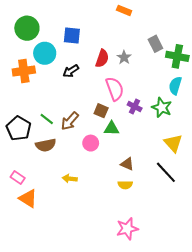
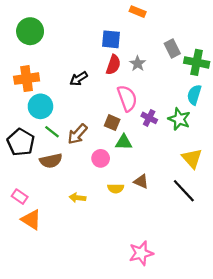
blue square: (72, 35) -> (111, 39), moved
cyan circle: (45, 53) -> (40, 106), moved
yellow semicircle: (125, 185) -> (116, 188), moved

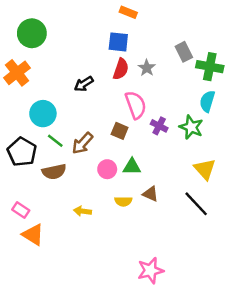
orange rectangle: (138, 12) -> (128, 12), moved
orange cross: (27, 79) -> (17, 73), moved, turned -30
green triangle: (124, 142) -> (132, 167), moved

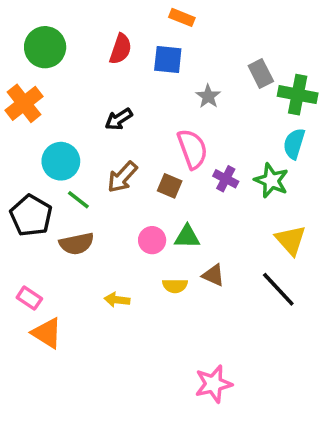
red semicircle: (121, 69) -> (120, 49), moved
brown arrow: (82, 143) -> (122, 177), moved

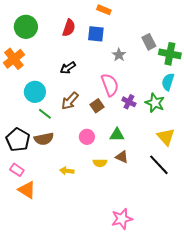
brown square: (170, 186) -> (97, 106), turned 32
black pentagon: (31, 216) -> (18, 140), moved
green triangle: (187, 237) -> (117, 135), moved

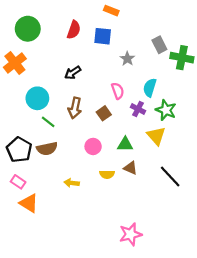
cyan semicircle: (168, 82) -> (150, 88), moved
pink semicircle: (110, 85) -> (118, 91), size x0.7
brown arrow: (70, 101) -> (75, 108), turned -30
yellow triangle: (166, 137) -> (156, 136), moved

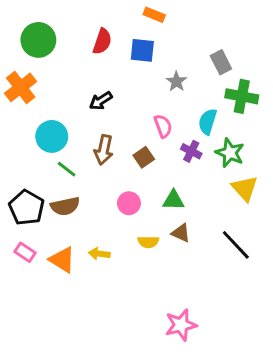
green cross: (182, 58) -> (242, 96), moved
yellow triangle: (156, 136) -> (245, 188), moved
orange triangle: (29, 203) -> (62, 260), moved

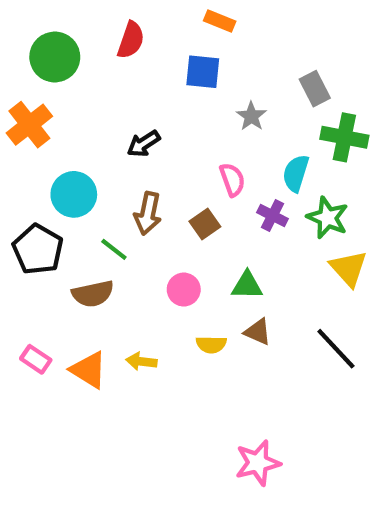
red semicircle: (102, 41) -> (131, 40), moved
green line: (67, 169) -> (114, 249), moved
black pentagon: (27, 208) -> (38, 249), moved

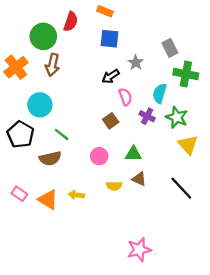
orange rectangle: (220, 21) -> (105, 11), moved
green circle: (55, 57) -> (43, 36), moved
black arrow: (144, 144) -> (111, 76), moved
brown arrow: (148, 213) -> (52, 65), moved

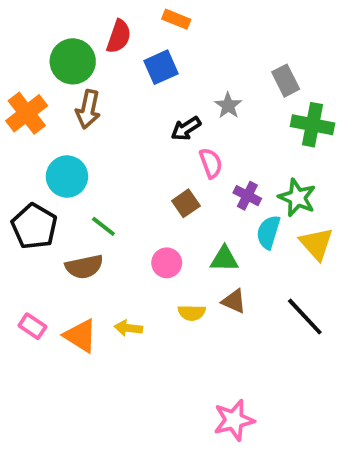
blue square: (109, 39) -> (161, 67), moved, turned -30
cyan semicircle: (160, 93) -> (268, 232), moved

